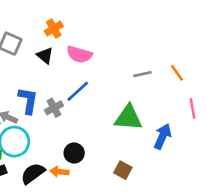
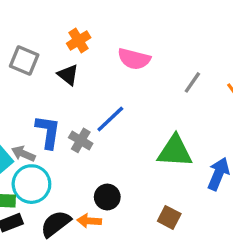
pink semicircle: (79, 54) -> (134, 59), moved
gray line: (142, 74) -> (192, 82), moved, turned -42
gray cross: (54, 108) -> (81, 140), turned -30

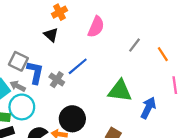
pink semicircle: (134, 59) -> (96, 27), turned -85
gray square: (24, 60) -> (18, 61), moved
black circle: (107, 197) -> (72, 119), size x1.5

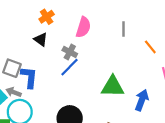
gray line: (135, 45) -> (124, 29), moved, turned -32
gray cross: (57, 80) -> (70, 52), moved

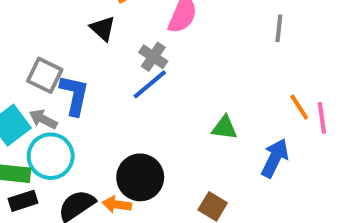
gray line: (124, 29) -> (279, 28), moved
orange line: (150, 47) -> (299, 107), moved
green triangle: (113, 86) -> (224, 128), size x0.6

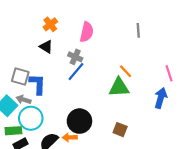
orange line: (299, 107) -> (126, 71), moved
green triangle: (224, 128) -> (119, 87), size x1.5
blue arrow: (275, 158) -> (161, 98), moved

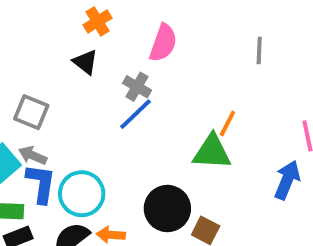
orange line: (126, 71) -> (227, 123), turned 64
blue L-shape: (37, 84) -> (41, 183), moved
cyan circle: (31, 118) -> (82, 194), moved
black circle: (79, 121) -> (167, 209), moved

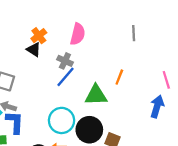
orange cross: (97, 21) -> (39, 36), moved
green triangle: (212, 152) -> (96, 95), moved
cyan circle: (82, 194) -> (62, 120), moved

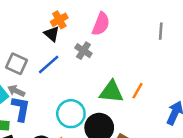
blue line: (66, 77) -> (49, 64), moved
orange line: (119, 77) -> (138, 91), moved

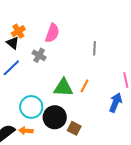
gray line: (161, 31) -> (95, 48), moved

